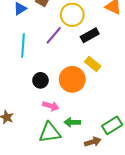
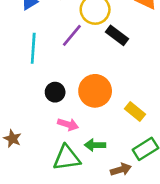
black rectangle: (90, 35) -> (117, 35), turned 66
yellow rectangle: (93, 64) -> (135, 111), moved

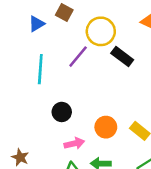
orange circle: (95, 91) -> (106, 127), moved, size x0.7
pink arrow: (68, 124) -> (74, 143), turned -30

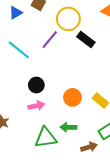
cyan line: (40, 69) -> (19, 50), turned -55
pink arrow: (74, 143) -> (36, 106), moved

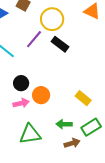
black rectangle: (86, 40) -> (60, 44), moved
orange circle: (72, 97) -> (41, 95), moved
green arrow: (68, 127) -> (64, 124), moved

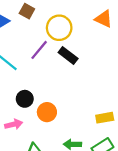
yellow rectangle: (83, 98) -> (105, 118), moved, turned -49
pink arrow: (21, 103) -> (14, 124), moved

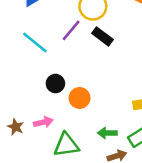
pink arrow: (14, 124) -> (43, 122), moved

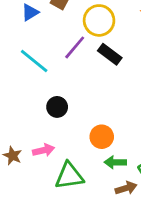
orange circle: (80, 98) -> (102, 137), moved

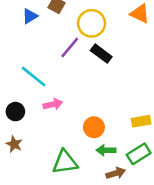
cyan line: (34, 61) -> (34, 76), moved
black circle: (57, 107) -> (15, 112), moved
pink arrow: (44, 150) -> (53, 104), moved

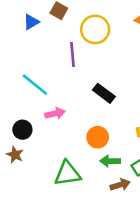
purple line: (70, 47) -> (73, 55), turned -45
black rectangle: (101, 54) -> (104, 93), moved
black circle: (15, 112) -> (22, 130), moved

